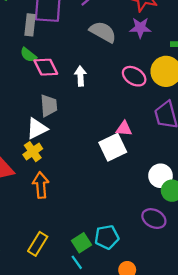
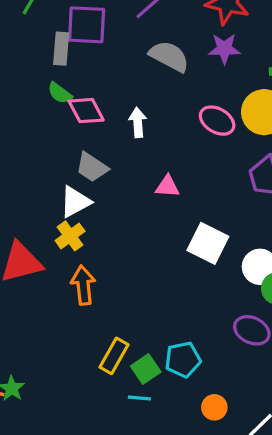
gray trapezoid: (49, 106) -> (92, 167), turned 130
pink triangle: (124, 129) -> (167, 186), moved
white square: (113, 147) -> (208, 243), moved, turned -36
yellow rectangle: (38, 244) -> (114, 356), moved
cyan line: (77, 262) -> (139, 398), turned -48

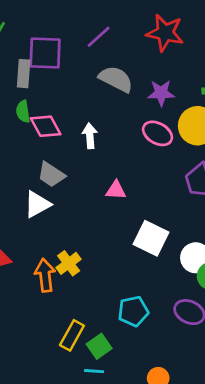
purple star: (224, 49) -> (161, 93), moved
green semicircle: (60, 93) -> (23, 112), turned 45
yellow cross: (70, 236) -> (69, 263), moved
cyan pentagon: (183, 360) -> (133, 311), moved

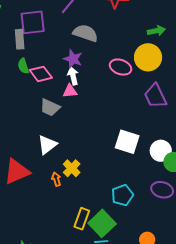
purple star: (161, 93) -> (73, 59), moved, turned 30
pink triangle: (116, 190) -> (70, 91), moved
white triangle: (37, 204) -> (47, 145), moved
orange arrow: (45, 275) -> (56, 179), size x0.6
green square: (99, 346) -> (102, 223), size x1.5

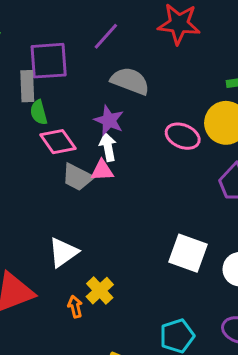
green semicircle: (23, 66) -> (39, 112), moved
gray trapezoid: (50, 107) -> (77, 177), moved

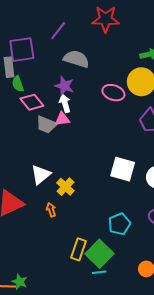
yellow cross: (100, 291) -> (65, 187), moved

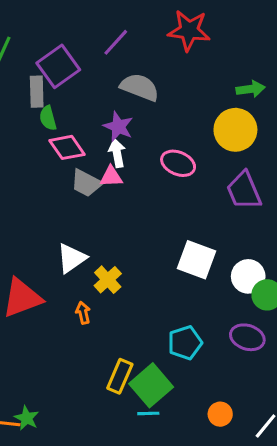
purple square: (22, 50) -> (58, 66), turned -32
pink ellipse: (113, 93) -> (178, 163), moved

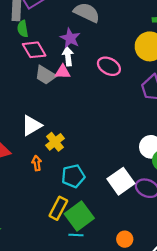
white square: (196, 260) -> (121, 181), moved, turned 30
cyan pentagon: (185, 343) -> (73, 176), moved

